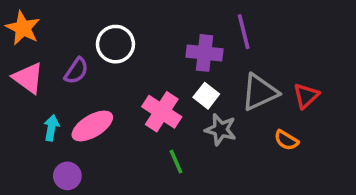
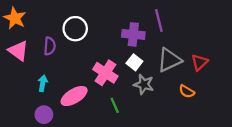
purple semicircle: (76, 71) -> (50, 46), turned -30
pink ellipse: (92, 126) -> (74, 96), moved
cyan arrow: (51, 128) -> (43, 83), moved

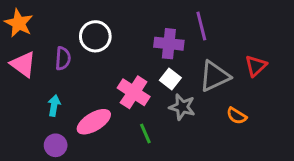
red triangle: (199, 62) -> (256, 66), moved

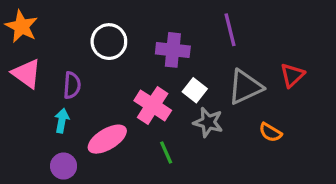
purple cross: (169, 44) -> (173, 50), moved
purple semicircle: (63, 58) -> (72, 85), moved

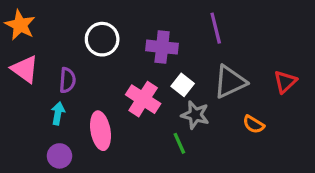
red triangle: (292, 75) -> (285, 82), moved
pink ellipse: (107, 139) -> (101, 131), turned -69
green line: (166, 153) -> (179, 143), moved

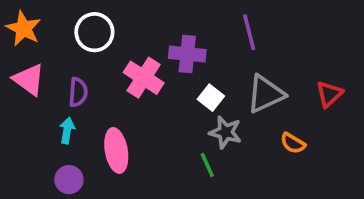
white circle: (102, 39) -> (94, 32), moved
pink cross: (143, 99) -> (144, 78), moved

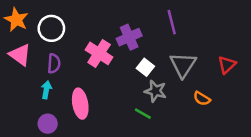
white circle: (94, 32) -> (51, 28), moved
purple cross: (187, 54) -> (129, 37), turned -30
gray triangle: (266, 94) -> (183, 65), turned -32
green line: (207, 165) -> (143, 114), turned -36

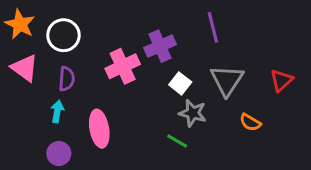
pink cross: (99, 53) -> (123, 66), turned 32

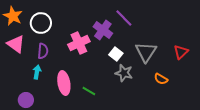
purple line: (213, 27) -> (124, 18), moved, turned -30
purple cross: (160, 46) -> (103, 30), turned -30
green line: (177, 141) -> (89, 91), moved
purple circle: (59, 153) -> (26, 100), moved

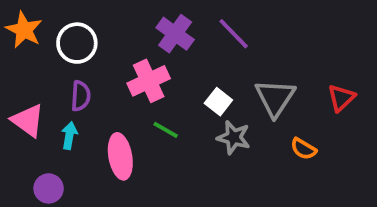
purple cross: (103, 30) -> (175, 34), moved
pink triangle: (16, 44) -> (28, 120), moved
green line: (89, 91) -> (166, 130), moved

